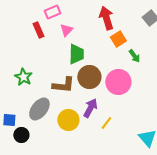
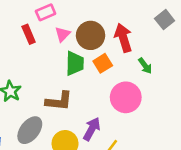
red arrow: (106, 18) -> (123, 38), moved
orange square: (118, 39) -> (103, 63), moved
brown circle: (89, 77) -> (91, 35), moved

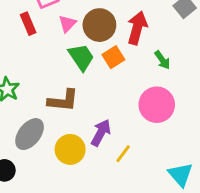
red arrow: (123, 38) -> (137, 28), turned 32
green trapezoid: (75, 63) -> (81, 57), turned -35
pink circle: (126, 97) -> (157, 105), moved

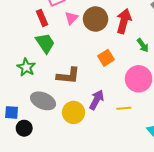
green trapezoid: (81, 57) -> (45, 43), moved
orange square: (113, 57) -> (106, 58), moved
gray ellipse: (30, 134) -> (43, 101), turned 75
yellow line: (123, 154) -> (124, 108), moved, turned 48

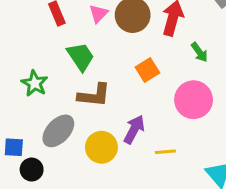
green trapezoid: (45, 43) -> (81, 57), moved
gray ellipse: (43, 101) -> (58, 131), turned -70
yellow line: (124, 108) -> (165, 152), moved

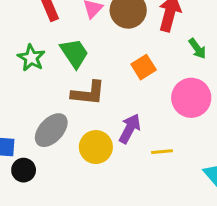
green star: (35, 83) -> (31, 58), moved

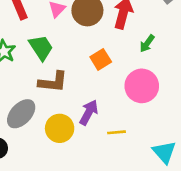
green arrow: (197, 49) -> (147, 43), turned 72

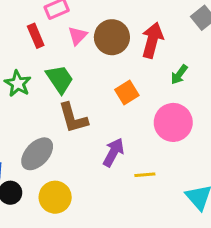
brown L-shape: (53, 82) -> (73, 118), turned 68
yellow circle: (60, 128) -> (55, 197), moved

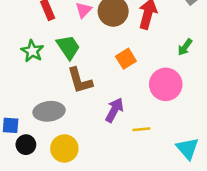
green arrow: (179, 75) -> (185, 47), moved
gray ellipse: (37, 154) -> (49, 111), turned 40

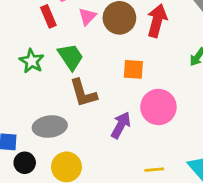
orange square: (126, 59) -> (133, 69), turned 36
pink circle: (166, 84) -> (158, 107), moved
yellow line: (141, 129) -> (154, 170), moved

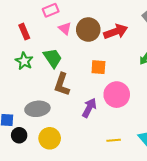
red rectangle: (48, 16) -> (24, 32), moved
pink triangle: (87, 16) -> (65, 29), turned -32
red arrow: (157, 21) -> (116, 32), turned 55
brown L-shape: (83, 93) -> (62, 84), turned 35

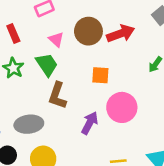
pink triangle: (65, 29) -> (56, 39), moved

